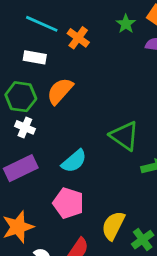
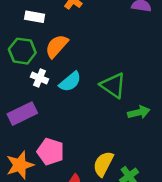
white cross: (25, 127) -> (39, 78), moved
cyan semicircle: (74, 161) -> (70, 82), moved
pink pentagon: (68, 203) -> (51, 152), moved

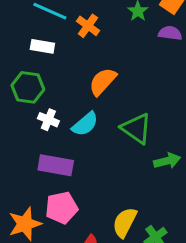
orange semicircle: (57, 46) -> (103, 82), moved
purple rectangle: (22, 114) -> (56, 165), moved, turned 36
pink pentagon: (51, 152) -> (62, 208), turned -30

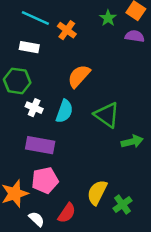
cyan semicircle: (85, 124) -> (64, 111), turned -30

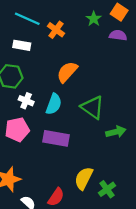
purple rectangle: (40, 145) -> (56, 138), moved
pink pentagon: (45, 180) -> (17, 130), moved

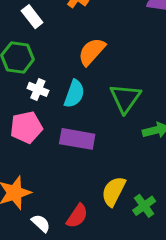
white rectangle: (22, 45) -> (32, 17), turned 42
green triangle: (93, 107) -> (125, 98), turned 30

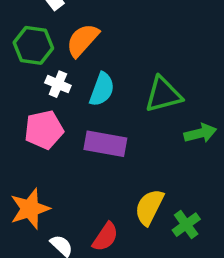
orange semicircle: (92, 52) -> (83, 40), moved
green triangle: (125, 98) -> (163, 95), turned 40

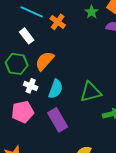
purple rectangle: (105, 144) -> (58, 120), turned 50

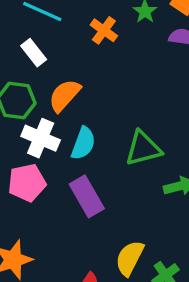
orange cross: (58, 22) -> (104, 30), moved
white cross: (31, 86) -> (41, 138), size x1.5

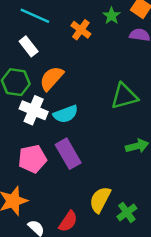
cyan semicircle: (83, 143) -> (66, 114), turned 50
green triangle: (143, 148) -> (124, 96), moved
pink pentagon: (27, 183) -> (32, 159), moved

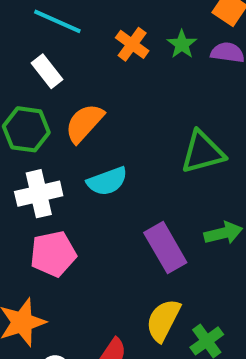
green star: (112, 16) -> (182, 44), moved
white cross: (34, 110) -> (39, 194), moved, turned -36
purple rectangle: (68, 154) -> (165, 248), moved

